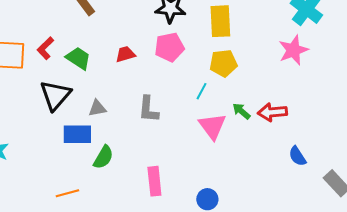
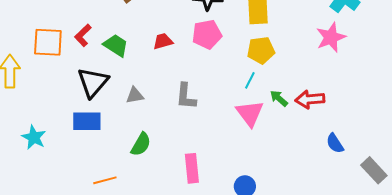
cyan line: (201, 91) -> (250, 80), moved
blue rectangle: (77, 134) -> (87, 121), moved

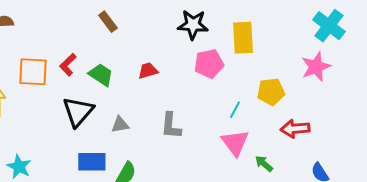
pink pentagon: (207, 34) -> (209, 64), moved
yellow pentagon: (261, 50) -> (271, 92), moved
green arrow: (279, 98) -> (264, 164), moved
blue rectangle: (87, 121) -> (92, 162), moved

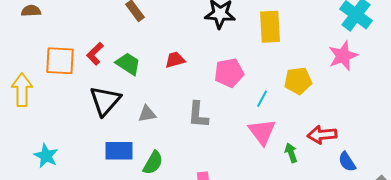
pink pentagon: (209, 64) -> (229, 73), moved
red arrow: (295, 129) -> (322, 135), moved
green arrow: (264, 164) -> (291, 153), turned 30

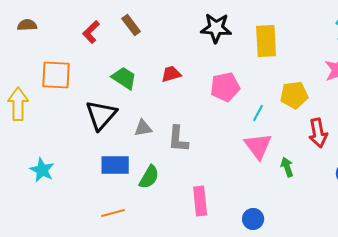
red L-shape: (95, 54) -> (91, 32), moved
gray L-shape: (198, 115) -> (178, 139), moved
red arrow: (322, 135) -> (318, 133), moved, turned -96

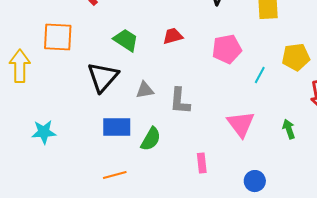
pink triangle: (258, 146) -> (241, 124), moved
cyan star: (42, 170) -> (44, 132), turned -30
pink rectangle: (200, 201) -> (202, 163), size x0.7

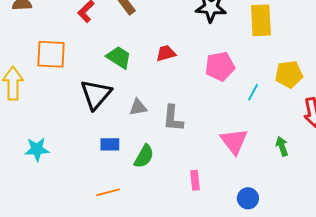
blue rectangle: (117, 127) -> (110, 144), size x0.7

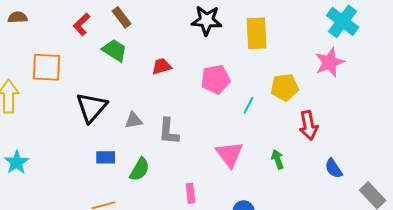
green trapezoid: (119, 57) -> (115, 50), moved
cyan star: (37, 149) -> (17, 162), moved, turned -30

